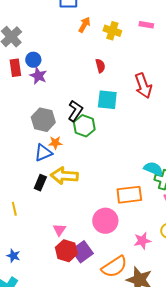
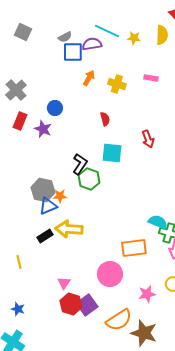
blue circle: (33, 60) -> (55, 108), moved
red rectangle: (15, 68) -> (20, 121), turned 30
red arrow: (143, 86) -> (148, 139), size x0.7
gray hexagon: (43, 120) -> (43, 190), moved
black rectangle: (40, 183) -> (45, 236), turned 35

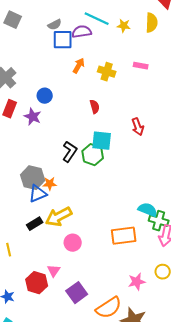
green hexagon: (89, 179) -> (93, 155), moved
yellow arrow: (69, 229) -> (59, 217), turned -32
pink circle: (110, 274) -> (73, 243), moved, size x0.7
red hexagon: (71, 304) -> (37, 283), moved

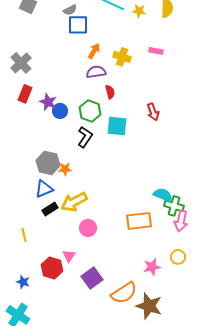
purple semicircle: (82, 32) -> (96, 72), moved
blue circle: (45, 96) -> (60, 111), moved
green hexagon: (93, 155) -> (90, 111), moved
blue triangle: (38, 194) -> (44, 189), moved

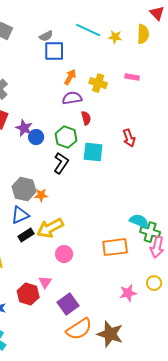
orange semicircle: (124, 293) -> (79, 329), moved
brown star: (149, 306) -> (110, 334), moved

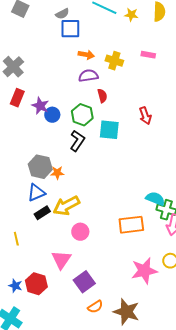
orange arrow: (70, 77) -> (86, 55), turned 70
pink triangle: (45, 282) -> (61, 260), size x1.5
pink star: (128, 293) -> (144, 271), size x1.5
red hexagon: (28, 294) -> (36, 284), moved
orange semicircle: (79, 329) -> (95, 307), size x0.6

